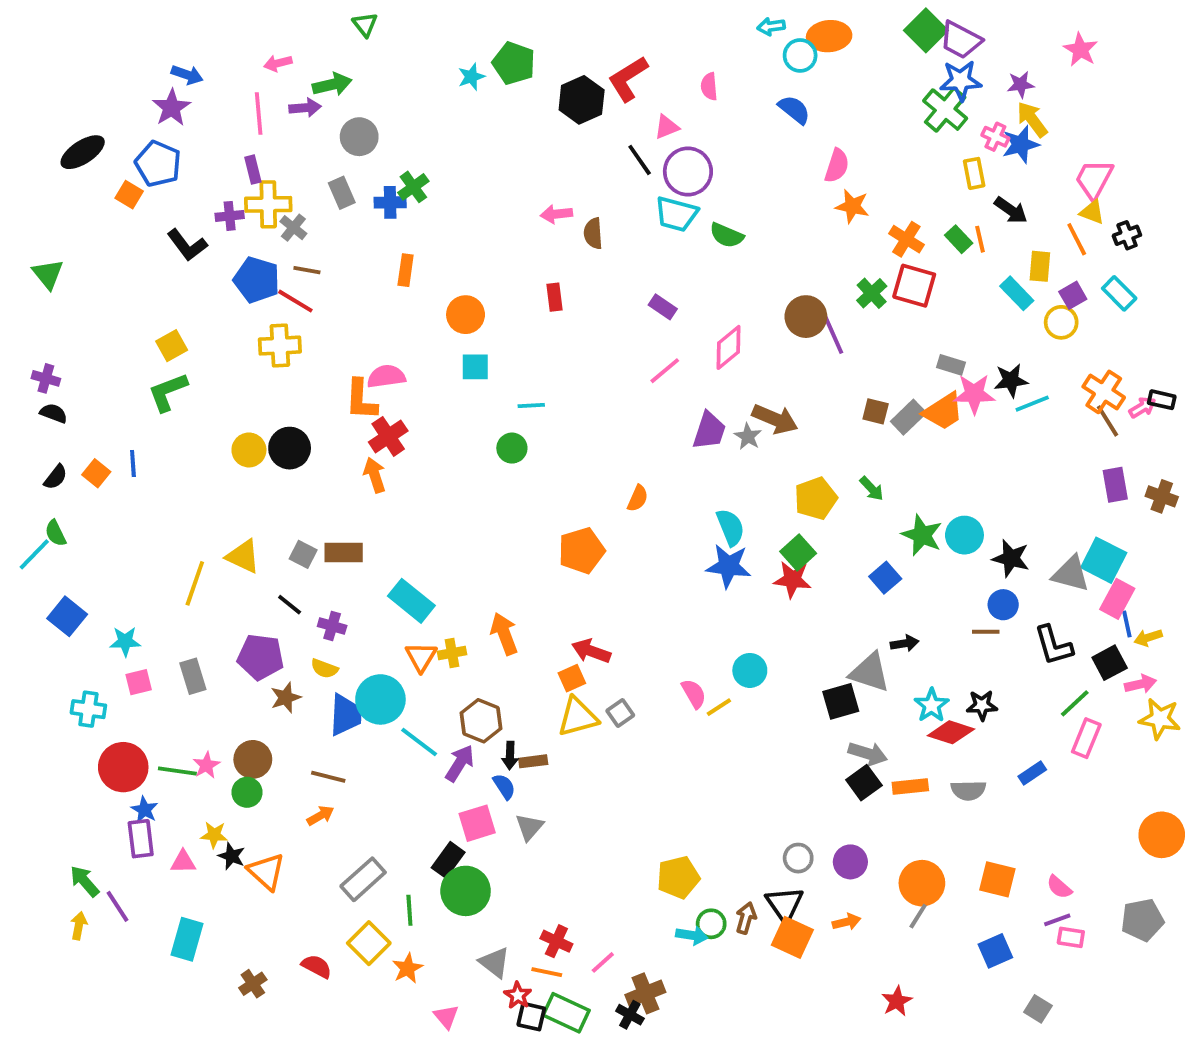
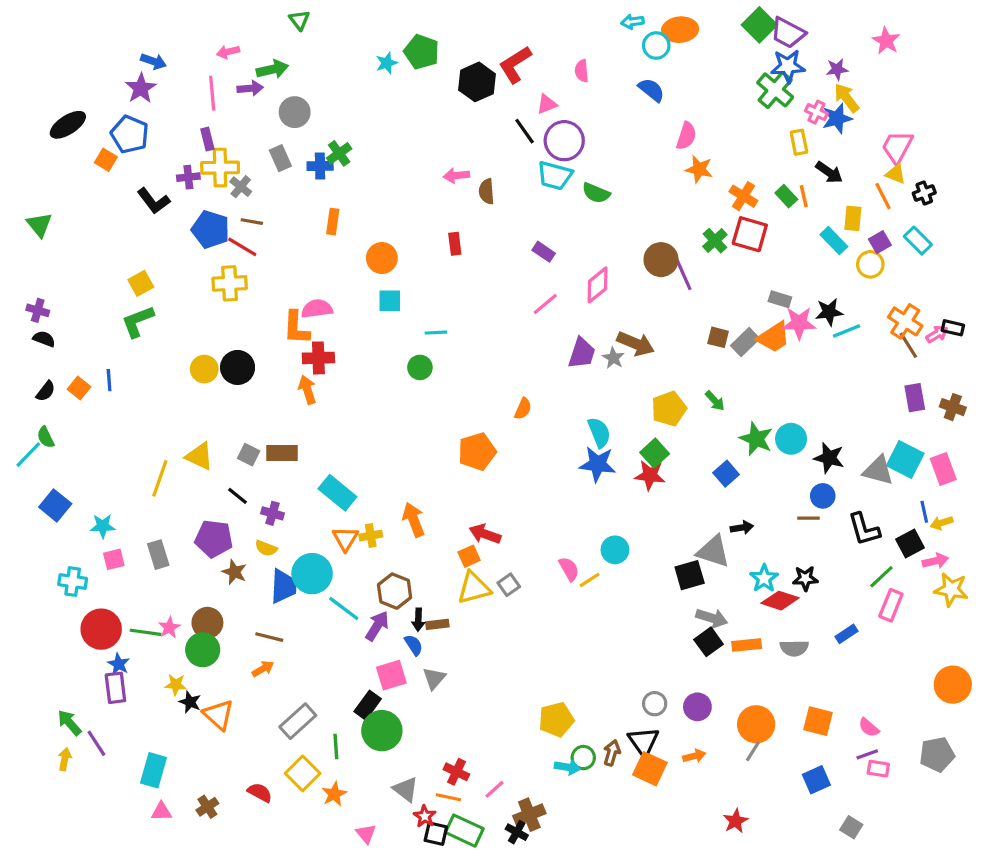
red cross: (388, 436) -> (318, 358), turned 32
pink rectangle: (1117, 599) -> (943, 469), moved, turned -48
brown star: (286, 698) -> (234, 572), turned -30
green circle: (247, 792) -> (203, 650), size x1.4
pink triangle: (183, 862) -> (161, 811), moved

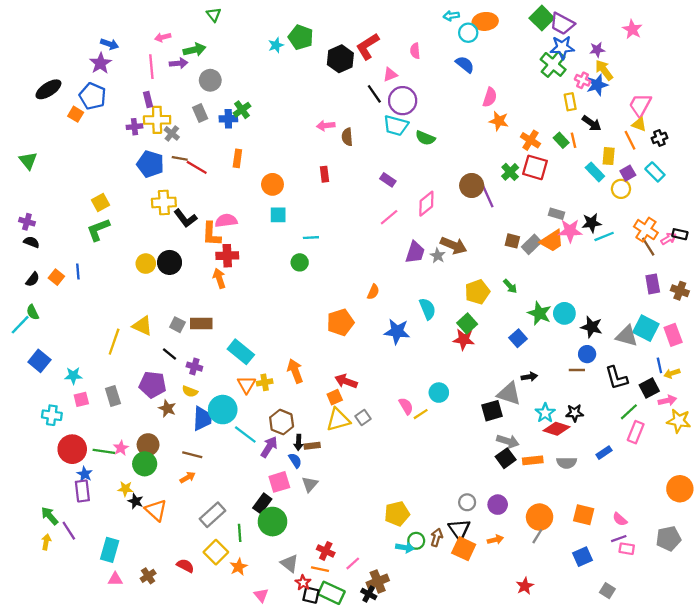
black L-shape: (153, 201) -> (185, 218), moved
red line: (242, 247) -> (197, 167), moved
blue star: (598, 464) -> (397, 331), moved

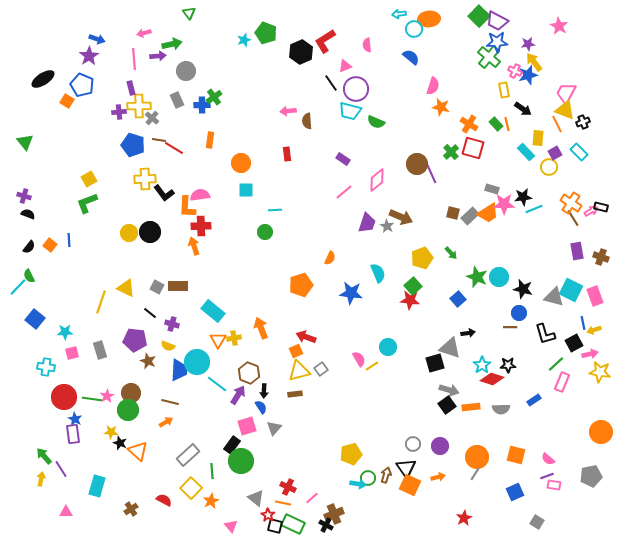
yellow triangle: (639, 124) -> (565, 110), size x1.5
brown rectangle: (312, 446) -> (295, 394), moved
pink triangle: (115, 579) -> (66, 512), moved

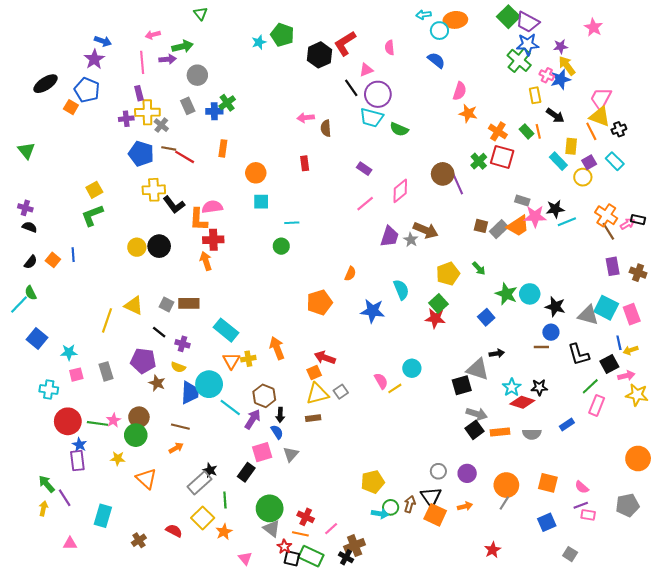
black star: (120, 443) -> (210, 470), moved
green circle: (241, 461) -> (270, 508), moved

